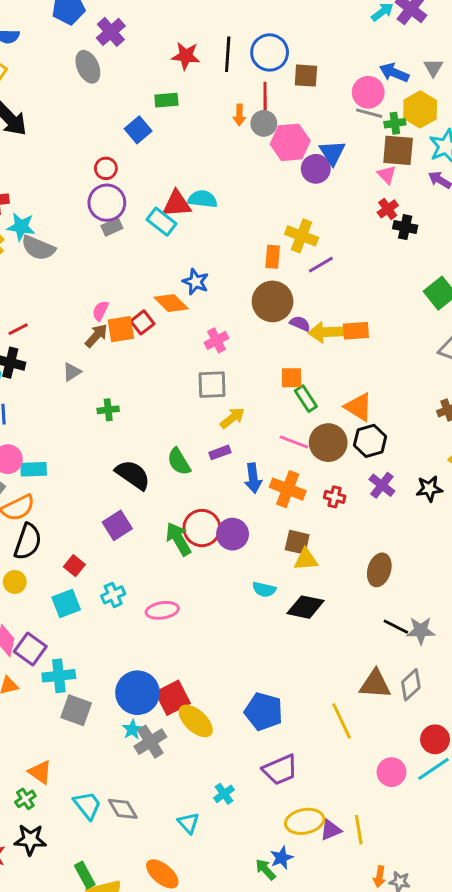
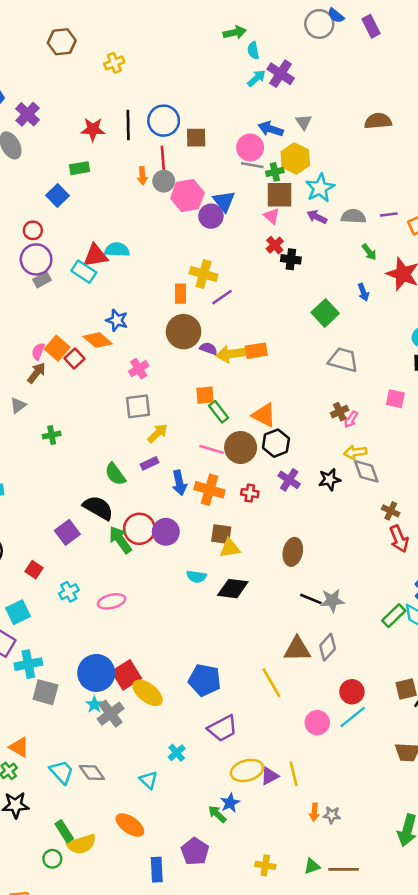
orange square: (121, 329) -> (57, 348), moved, turned -35
black semicircle: (133, 475) -> (98, 508), moved
cyan square: (66, 604) -> (18, 612), moved

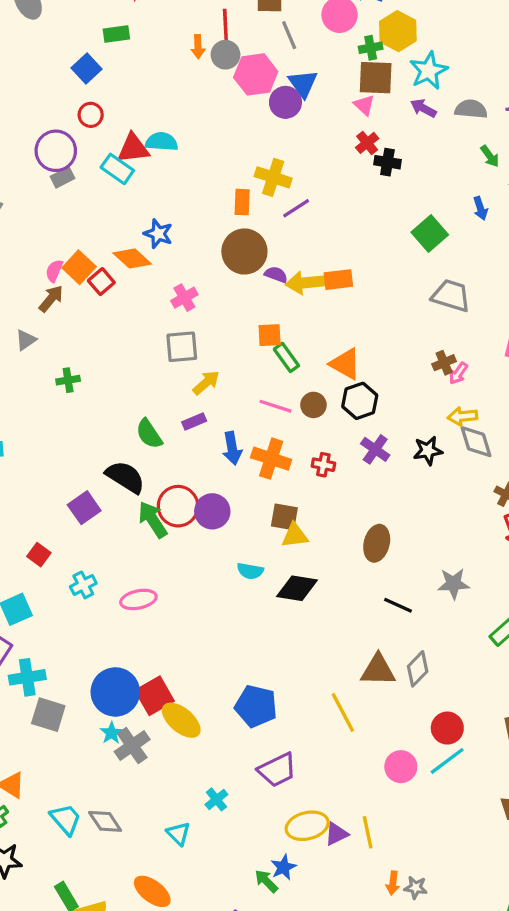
gray line: (252, 165) -> (289, 35), moved, turned 55
red circle: (33, 230) -> (91, 115), moved
brown circle: (241, 447) -> (313, 405), size x0.6
gray star: (332, 601) -> (453, 584), moved

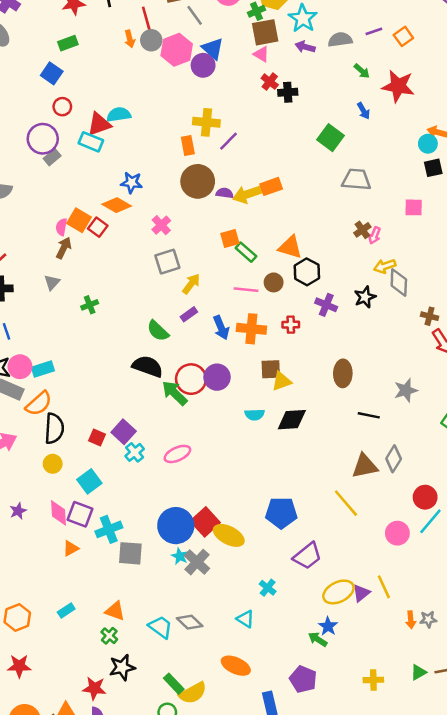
gray diamond: (476, 442) -> (399, 283), turned 32
purple square: (84, 508) -> (124, 432), moved

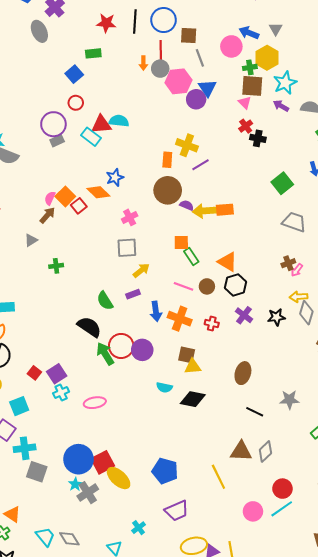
blue star: (132, 183) -> (115, 177), turned 30

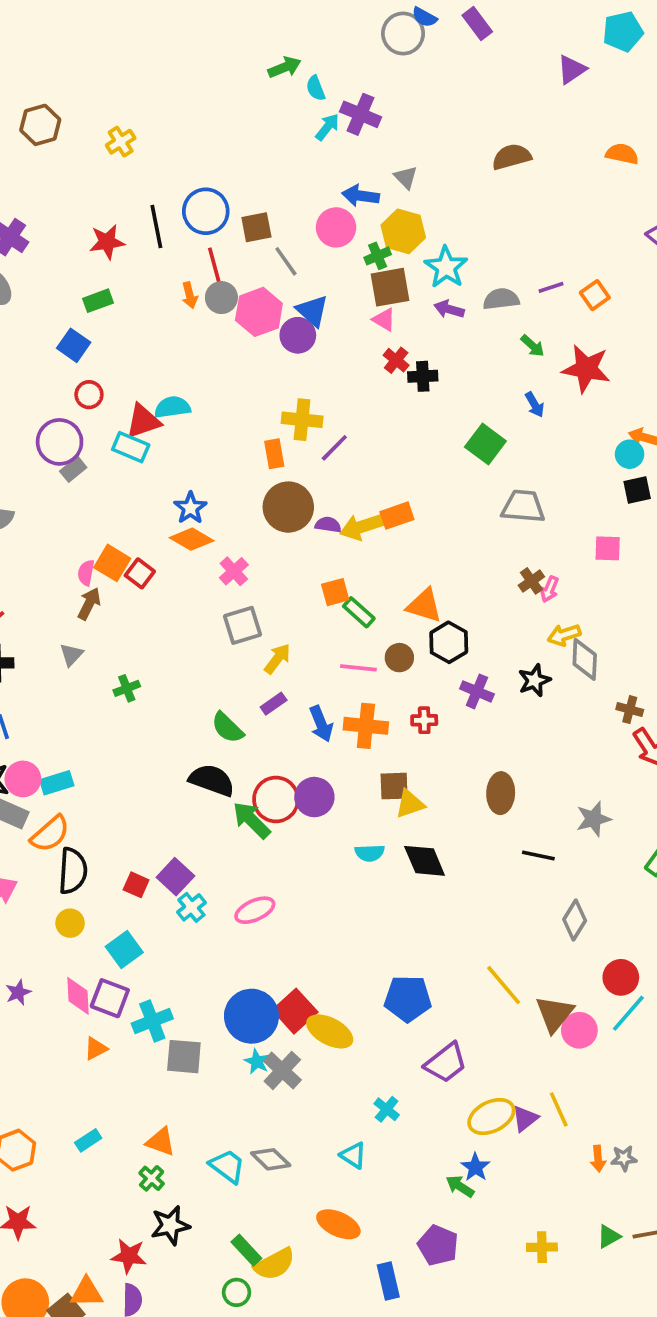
orange diamond: (98, 192) -> (192, 539), moved
black diamond: (193, 399) -> (425, 861), turned 70
brown triangle: (241, 451) -> (555, 1014), moved, turned -40

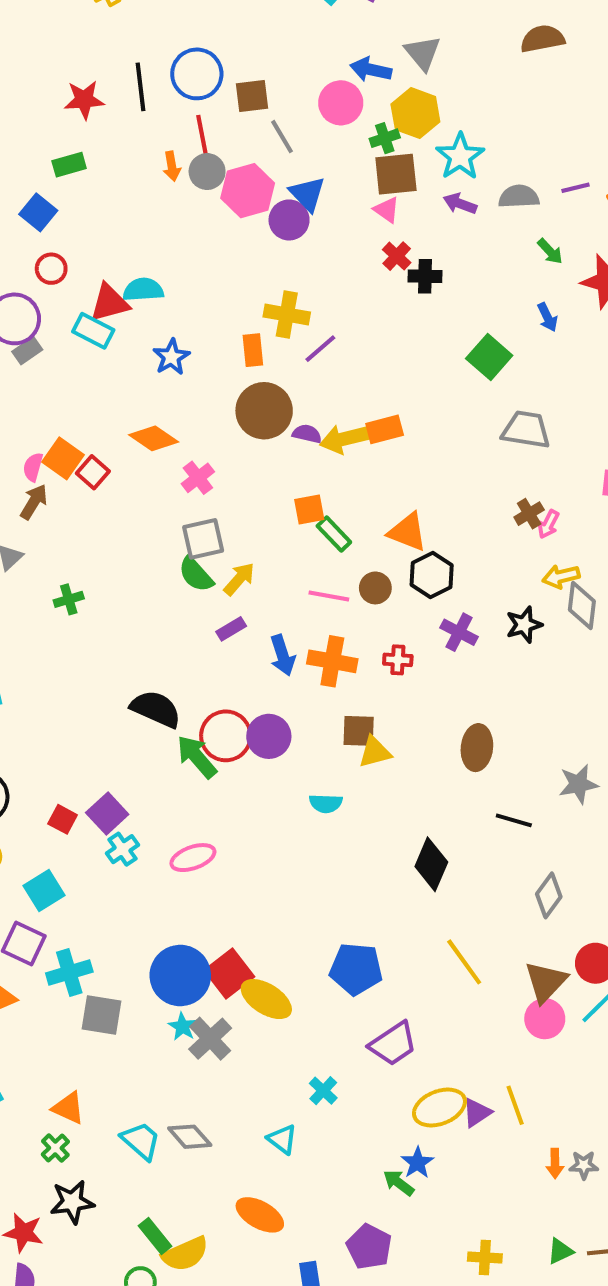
gray triangle: (406, 177) -> (423, 53), size x1.4
blue star: (190, 508) -> (171, 357), moved
green semicircle: (227, 728) -> (196, 574), moved
black diamond: (425, 861) -> (431, 864), moved, turned 42
brown triangle: (555, 1014) -> (546, 982), moved

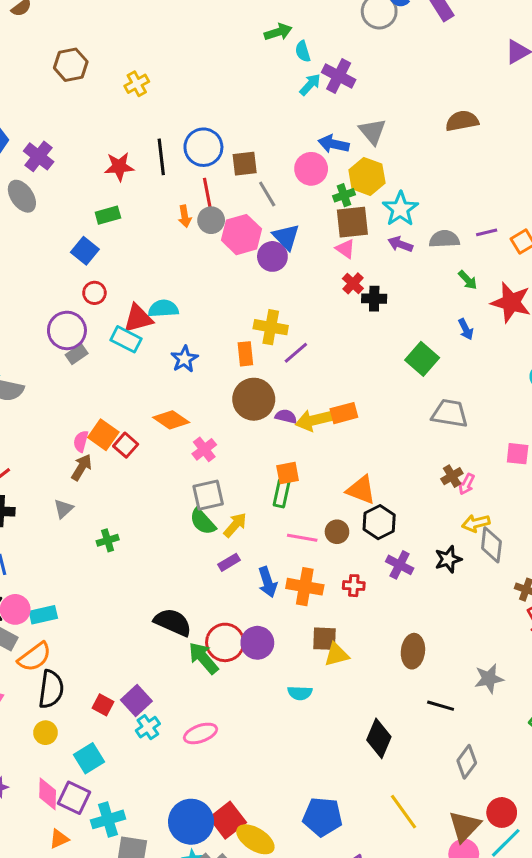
green rectangle: (334, 534) -> (282, 493), moved, turned 56

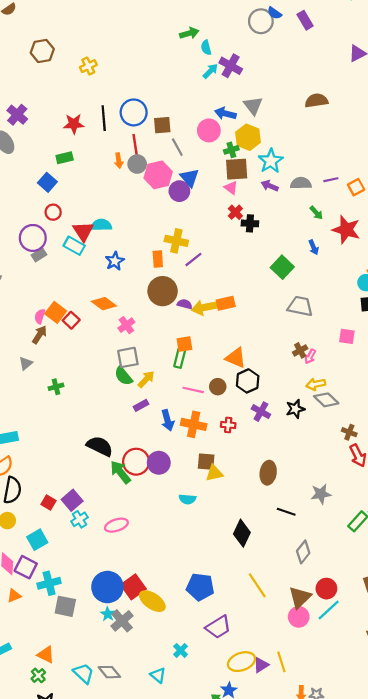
red triangle: (138, 318) -> (83, 231), turned -50
gray diamond: (491, 545) -> (326, 400), turned -55

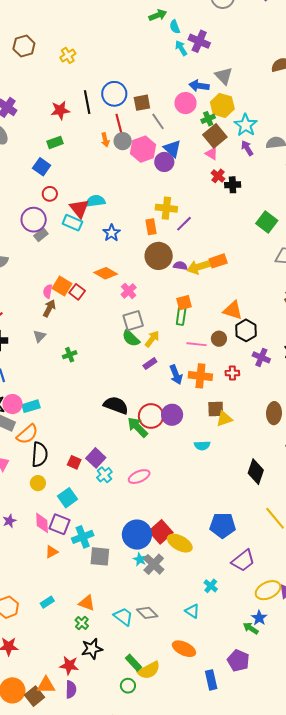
cyan arrow: (210, 71) -> (181, 48), turned -70
brown square: (237, 169) -> (215, 136), turned -30
purple arrow: (270, 186) -> (247, 148), turned 42

